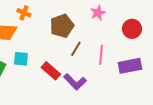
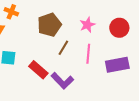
pink star: (98, 13) -> (87, 25), moved

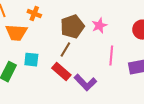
pink star: (87, 25) -> (99, 26), moved
brown line: (63, 48) -> (65, 50), moved

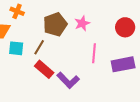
brown line: (65, 50) -> (39, 47), moved
cyan square: (31, 60) -> (16, 48), moved

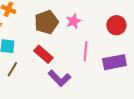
brown line: (39, 47) -> (12, 69), moved
red rectangle: (44, 69) -> (43, 54), moved

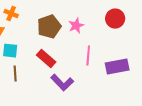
red circle: (116, 25) -> (115, 19), moved
brown line: (12, 69) -> (15, 74), turned -35

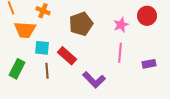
pink star: (76, 26) -> (121, 25), moved
red rectangle: (46, 59) -> (67, 56), moved
purple rectangle: (117, 67) -> (149, 64), size x0.6

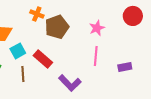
orange cross: (43, 11) -> (37, 14), moved
red circle: (147, 16) -> (133, 16), moved
cyan square: (42, 48) -> (18, 51), turned -35

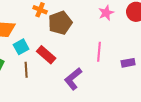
pink star: (97, 28) -> (106, 13), moved
purple L-shape: (70, 83) -> (73, 79), turned 95

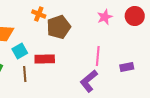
red rectangle: (46, 55) -> (45, 59), turned -42
purple L-shape: (73, 79) -> (89, 81), moved

